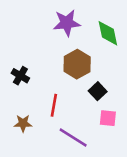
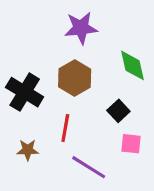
green diamond: (108, 33) -> (133, 65), moved
brown hexagon: (77, 64) -> (75, 78), moved
black cross: (20, 76) -> (25, 92), size x1.6

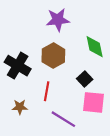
pink square: (131, 144) -> (94, 102), size x1.5

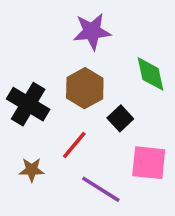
black square: (85, 79) -> (120, 118), moved
red line: (47, 91) -> (74, 145), turned 30

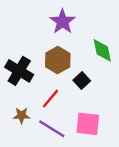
purple star: (92, 31) -> (63, 21), turned -30
pink square: (149, 163) -> (88, 124), moved
purple line: (101, 189) -> (52, 129), moved

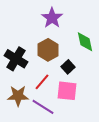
brown star: (22, 115) -> (18, 96), size x1.5
pink square: (88, 124) -> (67, 91), moved

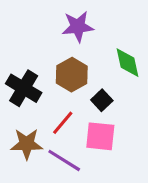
purple star: (52, 18) -> (78, 27), turned 30

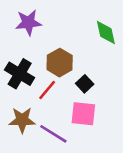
purple star: (78, 27) -> (28, 23), moved
green diamond: (127, 63) -> (106, 33), moved
red line: (63, 123) -> (47, 90), moved

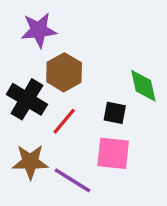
green diamond: (106, 33) -> (143, 86), moved
brown hexagon: (60, 63) -> (64, 72), moved
black square: (85, 84) -> (115, 113), turned -36

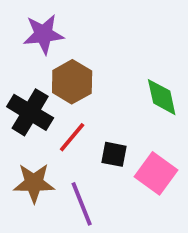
black square: (115, 113) -> (114, 154), moved
pink square: (113, 153) -> (156, 173), moved, turned 30
purple line: (73, 180) -> (82, 204), turned 36

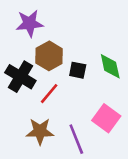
black square: (114, 154) -> (78, 70), moved
brown star: (34, 183) -> (40, 131), moved
purple line: (82, 204) -> (76, 139), moved

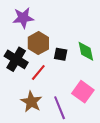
brown star: (40, 131) -> (31, 102), turned 30

